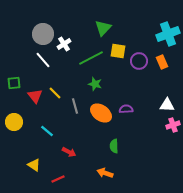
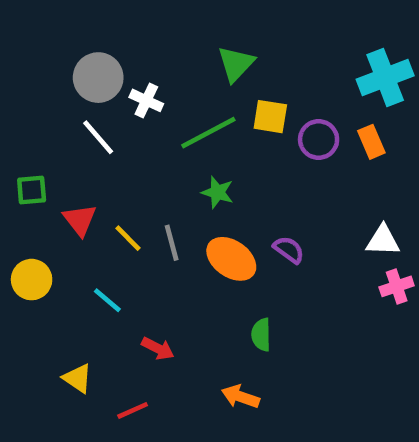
white cross: (64, 44) -> (146, 100), turned -32
yellow line: (55, 93) -> (128, 238), moved
purple semicircle: (126, 109) -> (289, 250), turned 40

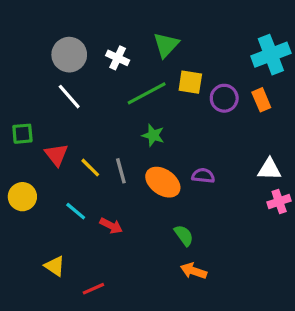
white cross: (146, 100) -> (118, 58), moved
purple semicircle: (289, 250) -> (203, 176), turned -30
green semicircle: (261, 335) -> (184, 235), turned 145
red arrow: (158, 348) -> (111, 226), moved
orange arrow: (240, 397) -> (193, 271), moved

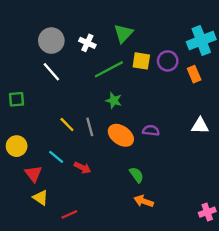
purple circle: (224, 98) -> (168, 61), moved
red triangle: (56, 155) -> (33, 174), moved
pink cross: (279, 201) -> (207, 212), moved

